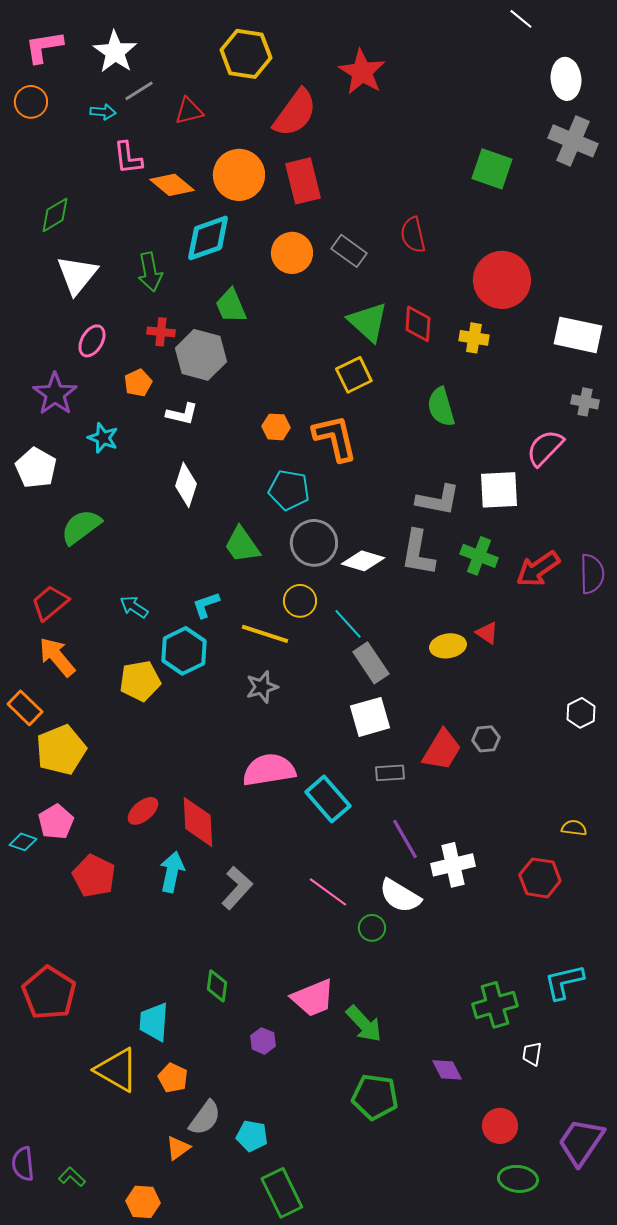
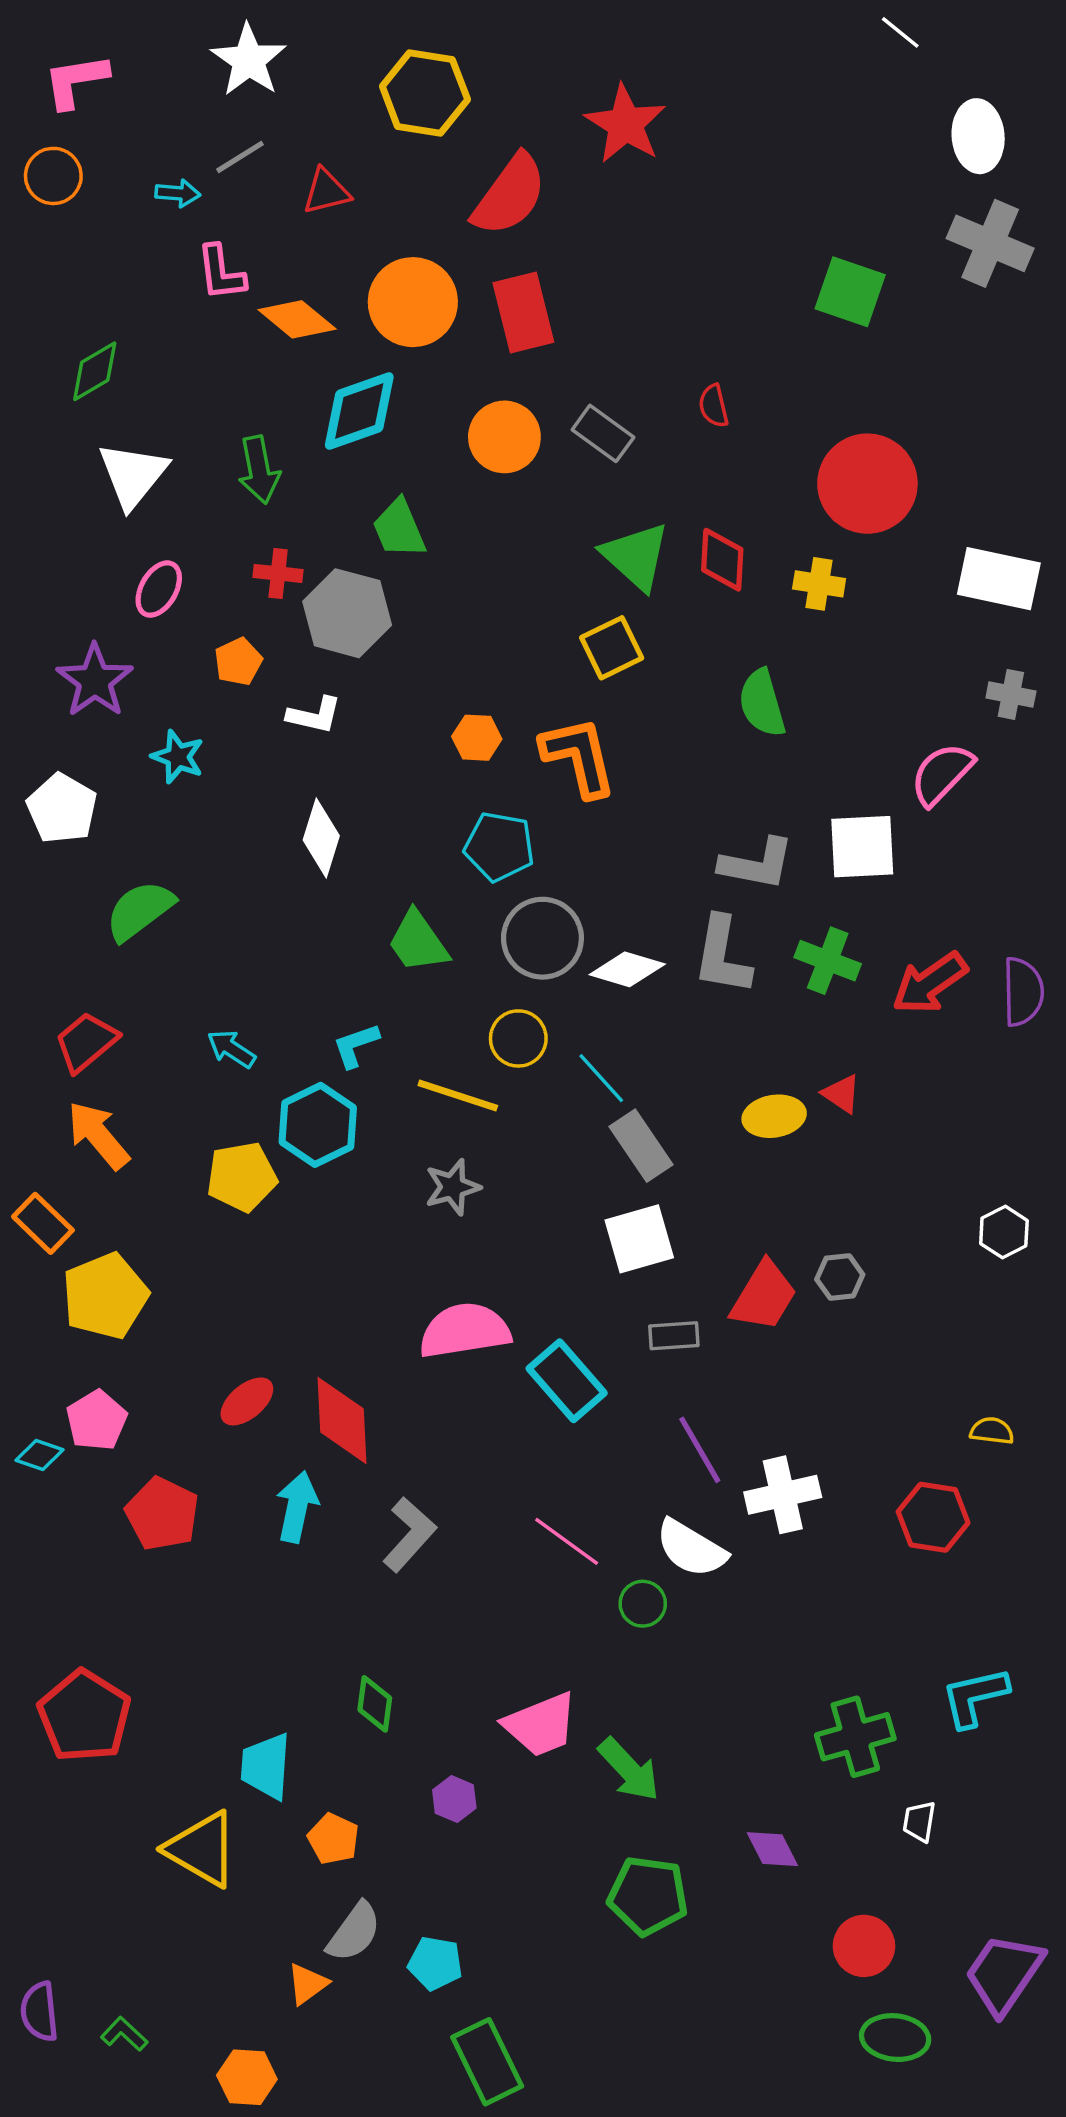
white star: (115, 52) -> (249, 60), moved
red semicircle: (413, 235) -> (714, 406), size x0.7
orange pentagon: (173, 1078) -> (333, 1839), moved

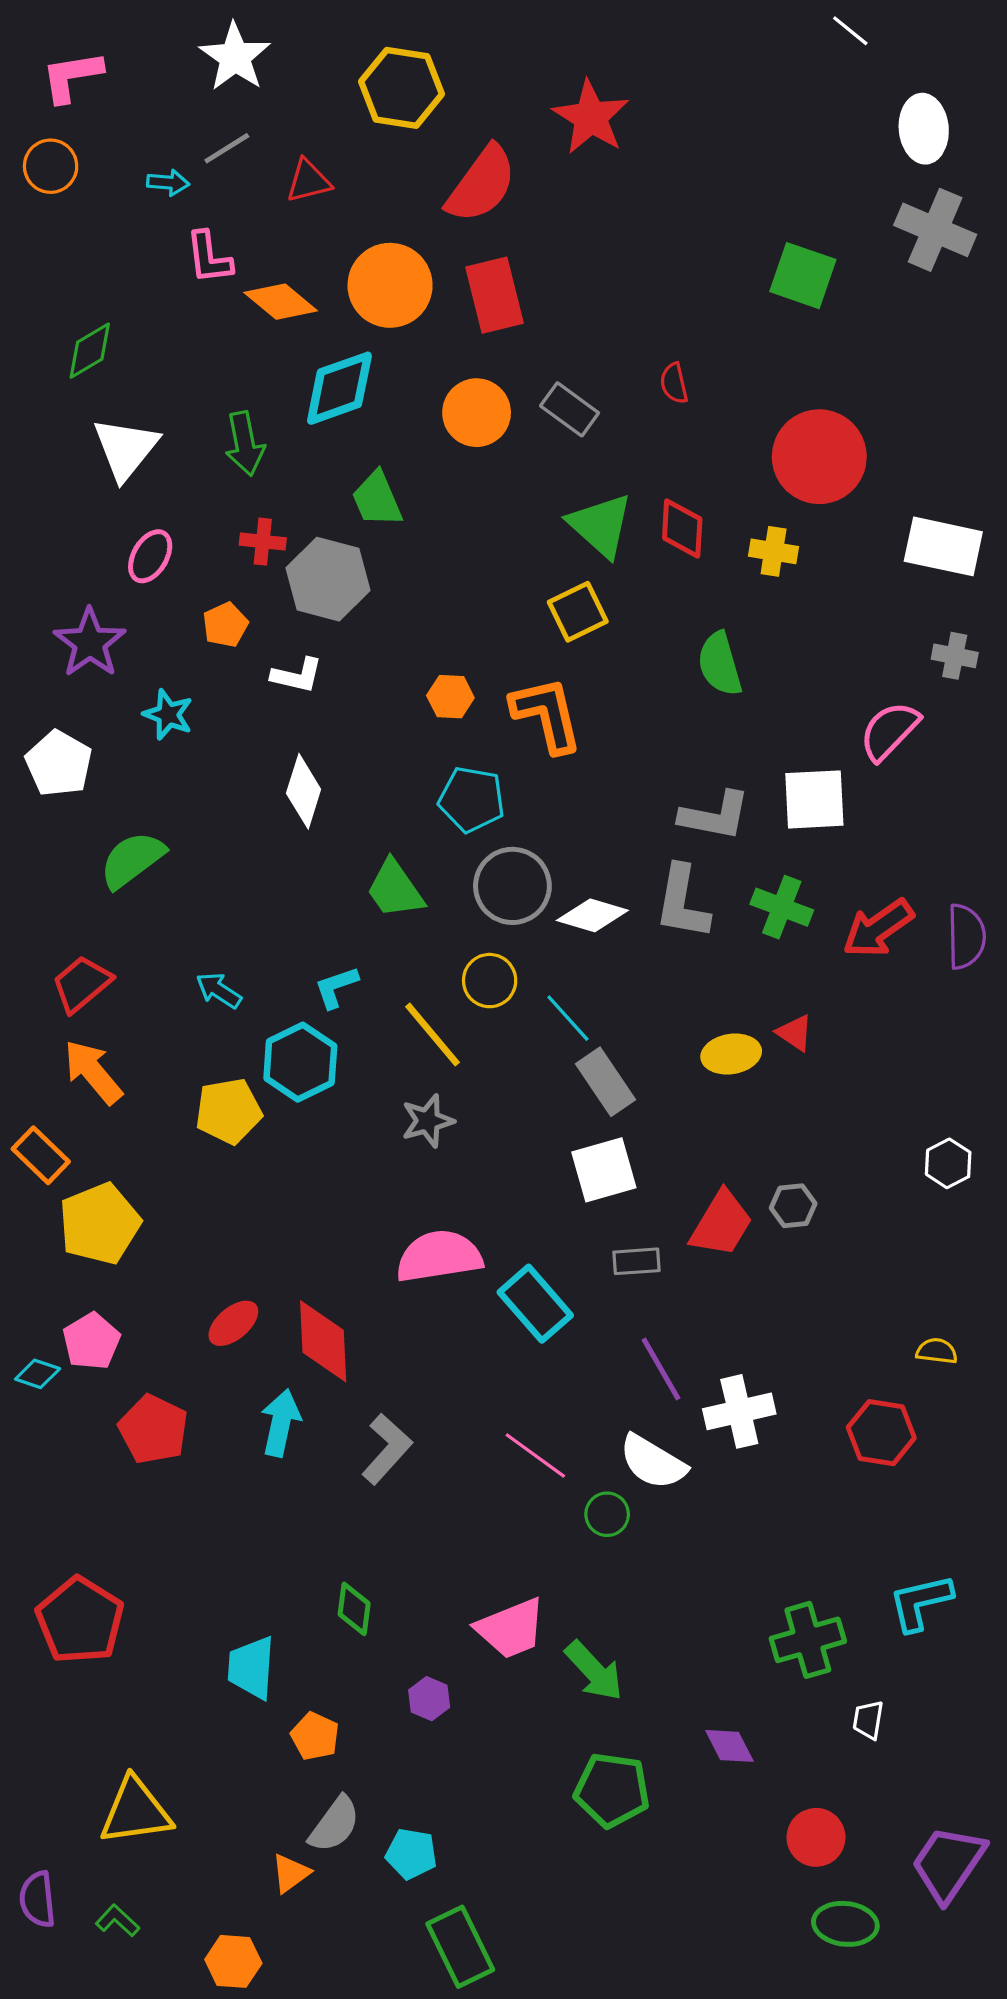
yellow line: (458, 1095) -> (432, 1034), turned 32
yellow triangle: (202, 1849) -> (135, 1811), moved, turned -38

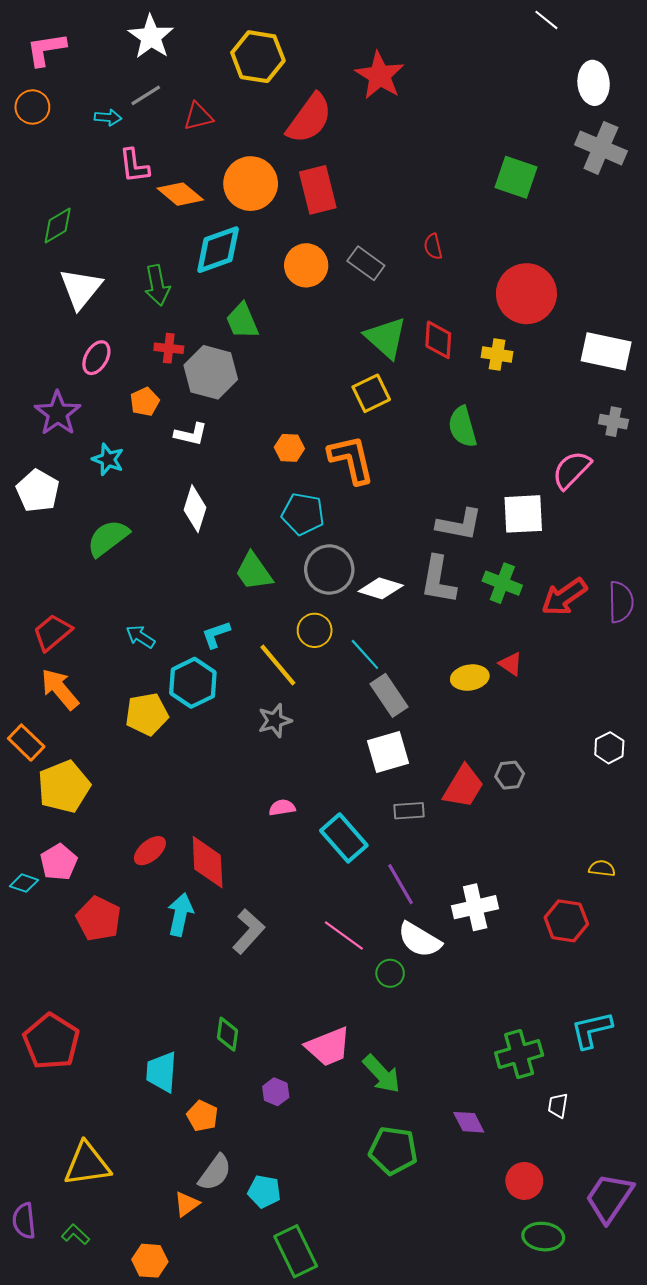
green semicircle: (132, 860) -> (108, 538), moved
pink semicircle: (439, 1256) -> (282, 808), size x0.5
purple line: (661, 1369) -> (401, 884), moved

